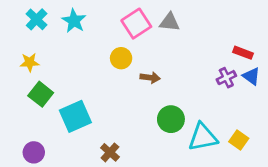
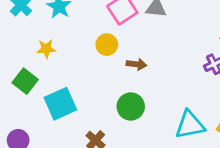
yellow star: (30, 62) -> (46, 49), moved
green circle: (171, 119) -> (131, 106), moved

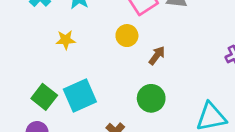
brown arrow: (136, 64) -> (157, 56), turned -60
green square: (25, 81) -> (44, 97), moved

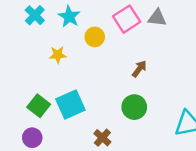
yellow circle: (127, 36) -> (95, 37), moved

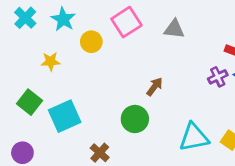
gray triangle: (157, 18) -> (174, 29), moved
brown arrow: (139, 69) -> (155, 87), moved
green square: (39, 106) -> (29, 102), moved

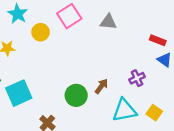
purple cross: (218, 77) -> (137, 78), moved
brown arrow: (155, 87) -> (101, 86), moved

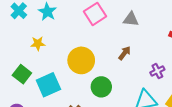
yellow circle: (41, 32) -> (81, 60), moved, size x1.6
brown arrow: (101, 86) -> (125, 53), moved

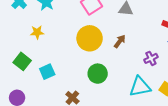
yellow circle: (81, 60) -> (90, 38), moved
cyan square: (48, 85) -> (47, 72), size x0.7

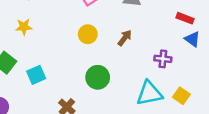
yellow circle: (90, 38) -> (88, 34), size x0.6
purple cross: (151, 58) -> (163, 59), turned 32

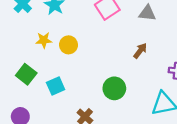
yellow circle: (88, 34) -> (68, 45), moved

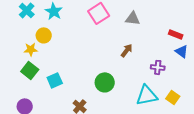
yellow star: (44, 40) -> (31, 49), moved
yellow circle: (68, 45) -> (44, 35), moved

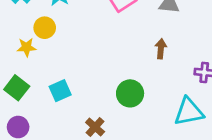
brown arrow: (127, 50) -> (161, 49), turned -32
green square: (30, 70) -> (17, 88), moved

